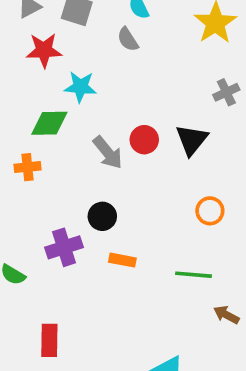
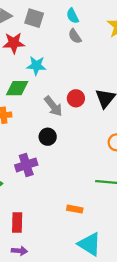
gray semicircle: (128, 39) -> (75, 36), moved
black circle: (102, 216) -> (48, 137), moved
orange rectangle: (122, 260) -> (75, 209), moved

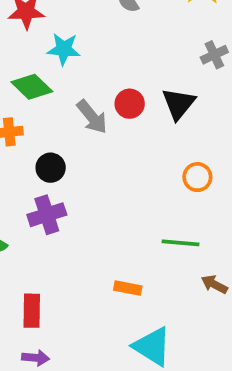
green diamond: (17, 88) -> (32, 87), turned 45
black circle: (48, 137) -> (51, 168), moved

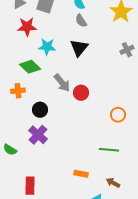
red circle: (130, 104) -> (81, 93), moved
black triangle: (179, 104) -> (79, 48), moved
purple cross: (47, 215) -> (38, 135), turned -30
brown arrow: (214, 284) -> (113, 183), moved

